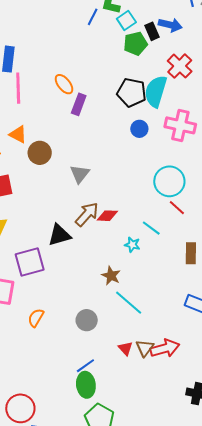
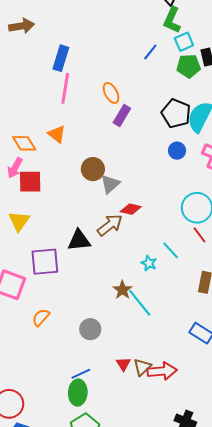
blue line: (93, 17) -> (150, 52), moved
brown circle: (40, 153) -> (93, 169), moved
red diamond: (107, 216) -> (131, 209), moved
cyan line: (129, 303) -> (140, 303), moved

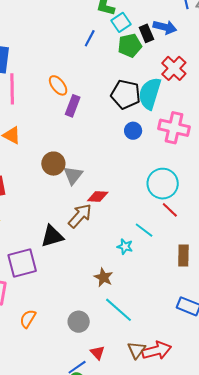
cyan line: (140, 303) -> (118, 310), moved
red triangle: (123, 364) -> (97, 353), moved

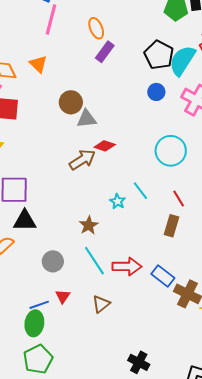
gray triangle: (73, 175) -> (87, 119), turned 30
red line: (170, 210) -> (179, 199), moved
black triangle: (52, 236) -> (25, 221), moved
red arrow: (157, 350) -> (127, 267), moved

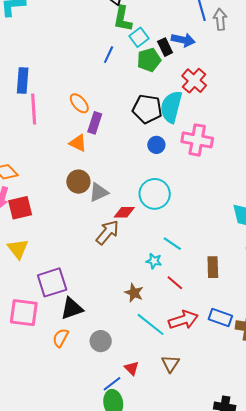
orange triangle: (38, 64) -> (78, 143), moved
cyan circle: (171, 151) -> (155, 194), moved
red line: (179, 199) -> (175, 283), moved
gray circle: (53, 261) -> (101, 341), moved

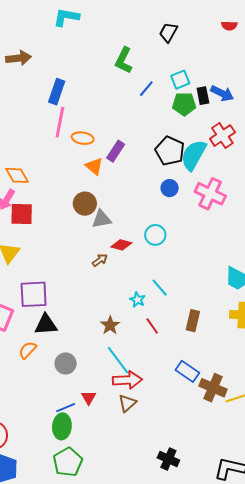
green L-shape: (123, 19) -> (124, 60), moved
orange ellipse: (79, 103) -> (83, 138), moved, turned -55
cyan circle: (155, 194) -> (155, 235), size x0.7
brown arrow: (107, 232) -> (100, 260), size x0.6
red arrow: (183, 320) -> (127, 380), moved

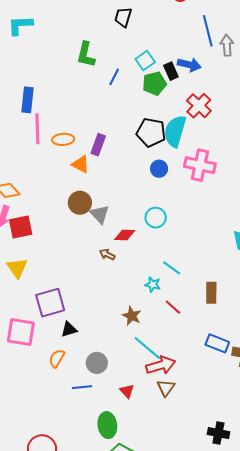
gray triangle: (102, 219) -> (100, 214), turned -50
brown arrow: (100, 260) -> (107, 255), turned -105
black triangle: (46, 325) -> (69, 329), size x0.7
blue line: (66, 408) -> (82, 387), moved, turned 30

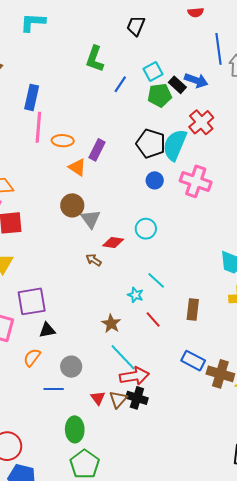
black rectangle: (171, 71) -> (177, 85), turned -30
brown triangle: (166, 388) -> (118, 399), moved
black cross: (218, 433) -> (137, 398), moved

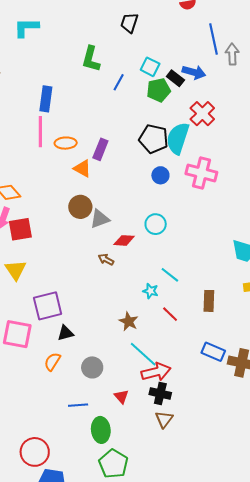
cyan square: (153, 71) -> (150, 67), turned -30
blue rectangle: (32, 97) -> (46, 99), moved
gray triangle: (91, 219) -> (100, 219), turned 50
blue line: (54, 389) -> (78, 405), moved
brown triangle: (118, 399) -> (164, 419), moved

